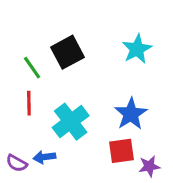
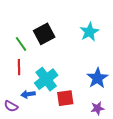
blue star: (131, 114) -> (97, 78), moved
red square: (122, 151) -> (65, 98), moved
blue arrow: (44, 157) -> (28, 94), moved

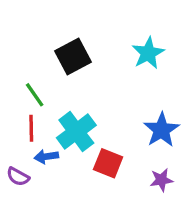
green line: (21, 44) -> (35, 95), moved
red line: (19, 67) -> (31, 128), moved
red square: (65, 98) -> (108, 163), turned 30

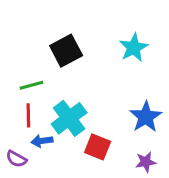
green line: (35, 95) -> (31, 85), turned -70

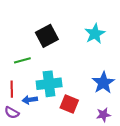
red line: (28, 115) -> (12, 89), moved
cyan cross: (69, 118) -> (49, 84), turned 30

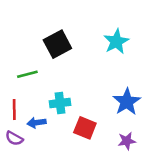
cyan cross: (49, 84) -> (60, 103), size x0.7

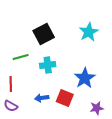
blue star: (127, 102) -> (85, 78), moved
cyan cross: (60, 103) -> (48, 65), moved
blue arrow: (36, 123) -> (42, 98), moved

